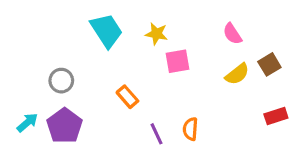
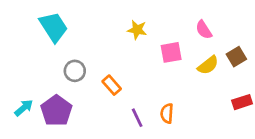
cyan trapezoid: (106, 31) -> (54, 27), moved
pink square: (177, 61) -> (171, 52), moved
gray circle: (61, 81) -> (75, 71), moved

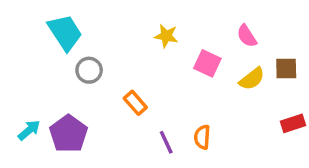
pink square: (171, 52) -> (207, 63), turned 35
brown square: (236, 57) -> (286, 69), turned 30
gray circle: (75, 71) -> (89, 70), moved

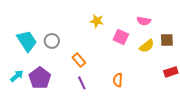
cyan trapezoid: (65, 33) -> (27, 41), moved
pink semicircle: (247, 36) -> (144, 21), turned -48
purple line: (166, 142) -> (82, 83), moved

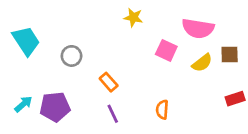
yellow star: (97, 21) -> (133, 17), moved
pink semicircle: (144, 21) -> (198, 28), size x1.6
cyan trapezoid: (27, 41) -> (26, 41), moved
purple pentagon: (40, 78) -> (55, 107), turned 30

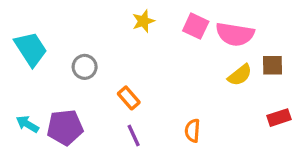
yellow star: (133, 17) -> (143, 21), moved, turned -30
pink square: (166, 50) -> (196, 26), moved
cyan arrow: (23, 104) -> (27, 124), turned -108

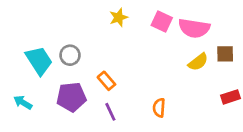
cyan trapezoid: (31, 49) -> (39, 61), moved
purple pentagon: (65, 127) -> (71, 97), moved

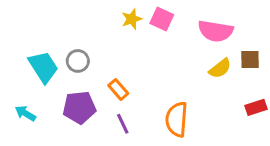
pink square: (162, 21) -> (162, 19), moved
orange semicircle: (159, 108) -> (177, 119), size x1.6

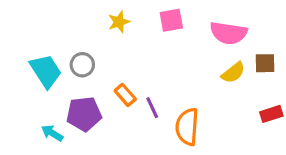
yellow star: (132, 19) -> (119, 22), moved
pink square: (162, 19) -> (171, 20), turned -35
cyan arrow: (25, 113) -> (52, 133), moved
purple line: (123, 124) -> (152, 108), moved

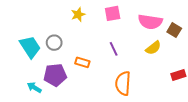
brown square: (265, 63) -> (174, 30), moved, turned 32
orange rectangle: (125, 95) -> (82, 62), turned -32
purple line: (152, 108) -> (114, 49), moved

